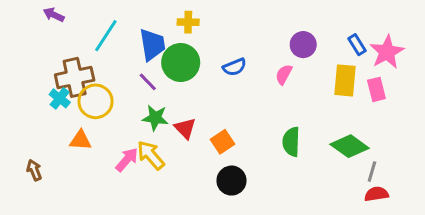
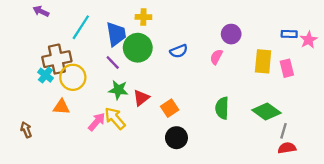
blue rectangle: (357, 45) -> (289, 34), moved, turned -56
pink star: (387, 52) -> (309, 40), moved, size x0.7
red triangle: (185, 128) -> (141, 98), turned 36

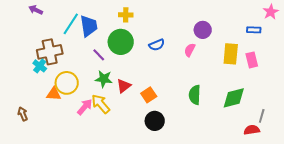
blue trapezoid: (116, 34) -> (89, 26), moved
pink star: (309, 40) -> (271, 12), moved
yellow circle: (73, 77) -> (67, 83), moved
green diamond: (266, 111) -> (234, 98), turned -50
gray line: (284, 131) -> (262, 116), moved

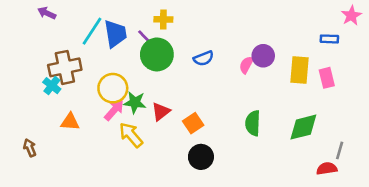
purple circle: (203, 30) -> (263, 56), moved
purple line: (99, 55) -> (145, 38), moved
yellow circle: (67, 83) -> (113, 88), moved
pink arrow: (85, 107) -> (114, 110), moved

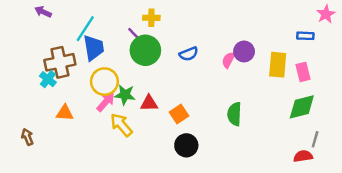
blue trapezoid: (115, 34) -> (94, 48), moved
red triangle: (161, 112) -> (149, 103), turned 36
green diamond: (303, 127) -> (302, 107), moved

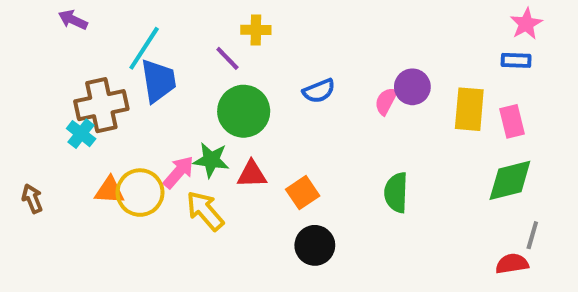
pink star: (326, 14) -> (526, 24), moved
green circle: (145, 50) -> (244, 111), moved
yellow circle: (104, 82) -> (140, 193), moved
brown arrow: (27, 137) -> (32, 199), moved

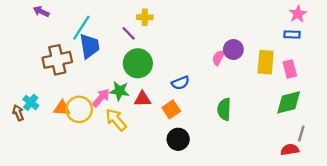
blue semicircle: (319, 91) -> (180, 83), moved
cyan cross: (81, 134) -> (31, 102), moved

